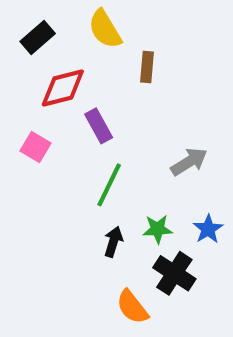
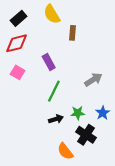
red diamond: (63, 88) -> (16, 43), moved
black arrow: (113, 242) -> (56, 119), turned 56

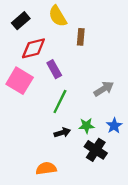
red diamond: (16, 43) -> (33, 48), moved
pink square: (18, 72) -> (20, 81), size x1.6
orange semicircle: (65, 151) -> (46, 168), moved, turned 120

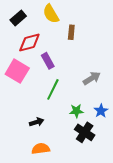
black arrow: (62, 133) -> (37, 122), moved

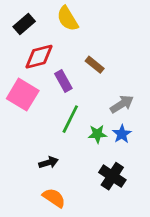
brown rectangle: (71, 32) -> (95, 65), moved, turned -56
green star: (76, 111) -> (97, 134), moved
blue star: (101, 111) -> (122, 134), moved
orange semicircle: (41, 149) -> (54, 198), turned 42

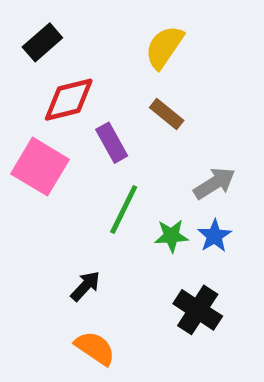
yellow semicircle: (68, 19) -> (164, 47), moved, turned 65
black arrow: (49, 163) -> (85, 286), turned -30

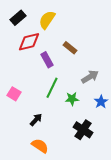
yellow semicircle: (164, 47) -> (47, 20), moved
pink square: (40, 167) -> (14, 94), moved, size x0.6
blue star: (214, 236) -> (101, 102), moved

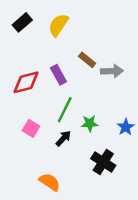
red diamond: (29, 42) -> (26, 82), moved
gray arrow: (90, 77) -> (112, 71), moved, turned 30
pink square: (14, 94) -> (31, 128), moved
black arrow: (36, 120) -> (63, 138), moved

